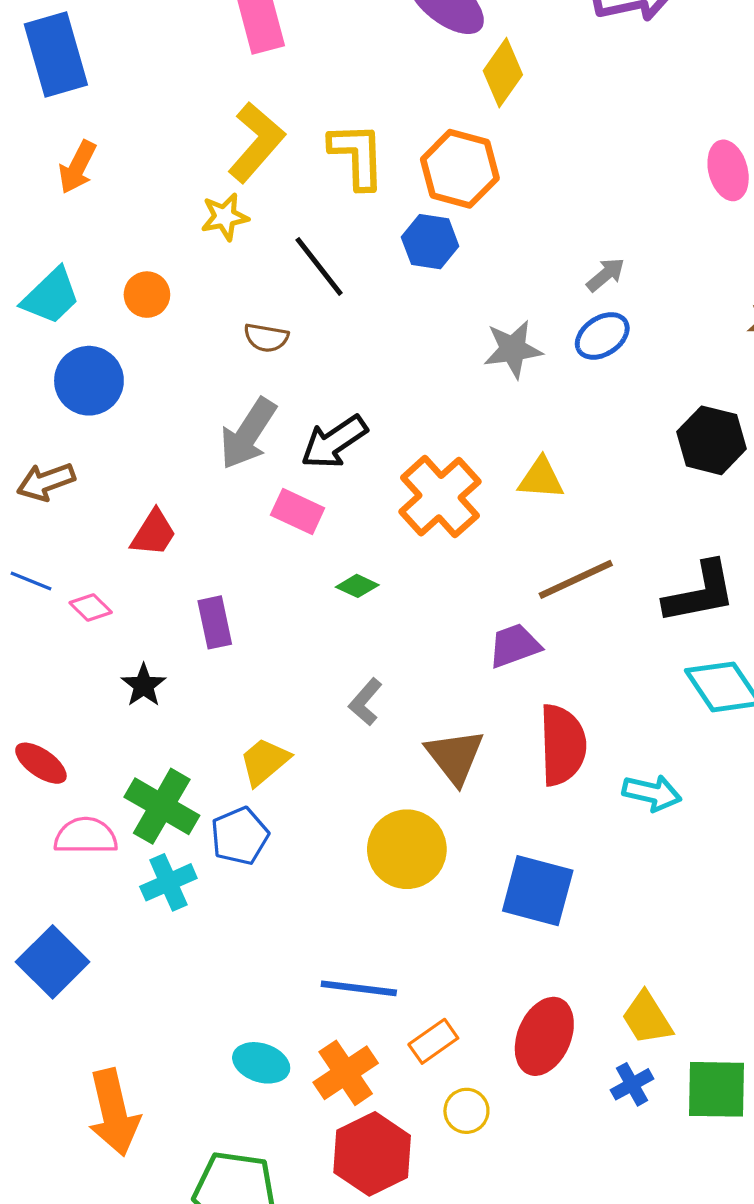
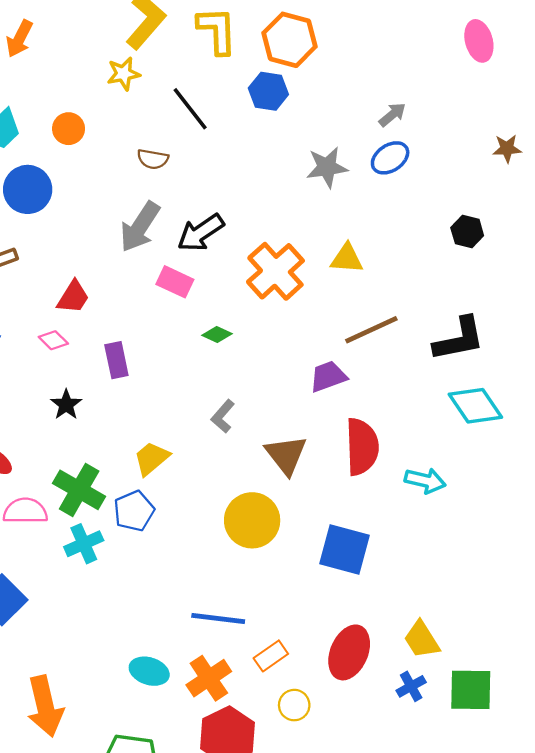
black hexagon: (712, 440) -> (467, 232), size x0.7
pink diamond: (91, 608) -> (53, 340), moved

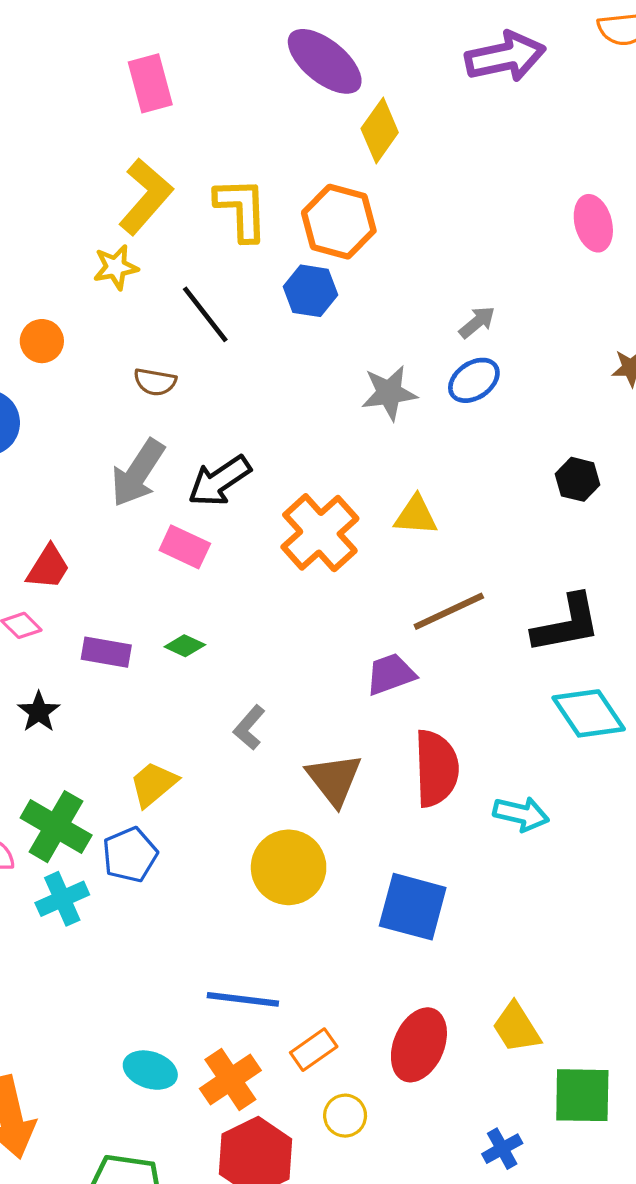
green diamond: (217, 334) -> (185, 646), moved
purple rectangle: (116, 360) -> (106, 652), turned -68
blue cross: (411, 686) -> (502, 1149), moved

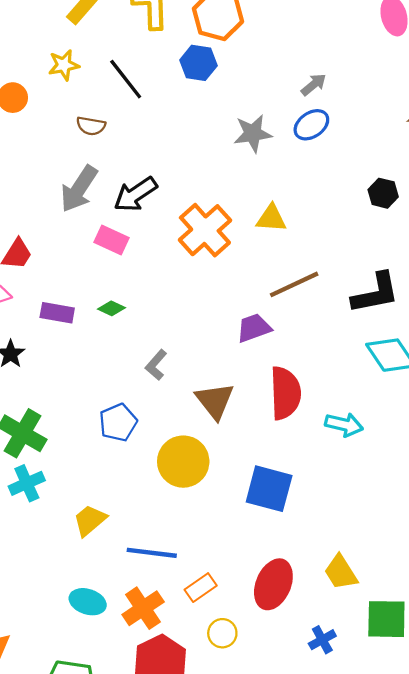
yellow star: (116, 267) -> (64, 65), moved
yellow trapezoid: (153, 784) -> (90, 520), moved
blue pentagon: (130, 855) -> (118, 422), moved
blue cross: (502, 1149) -> (322, 640), moved

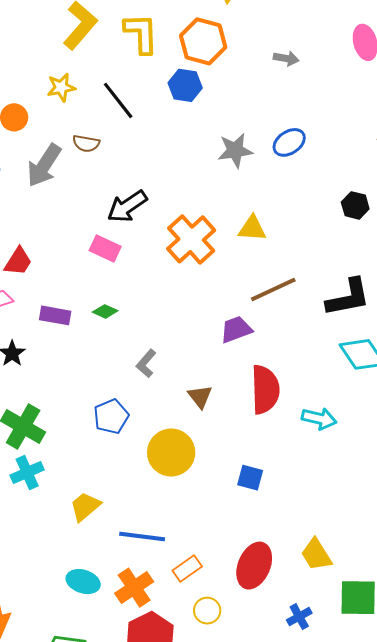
gray arrow: (314, 85) -> (286, 58), moved, turned 50
gray arrow: (79, 189) -> (44, 165), moved
brown triangle: (215, 401) -> (200, 396), size x0.7
blue square: (269, 489) -> (250, 478), size x0.6

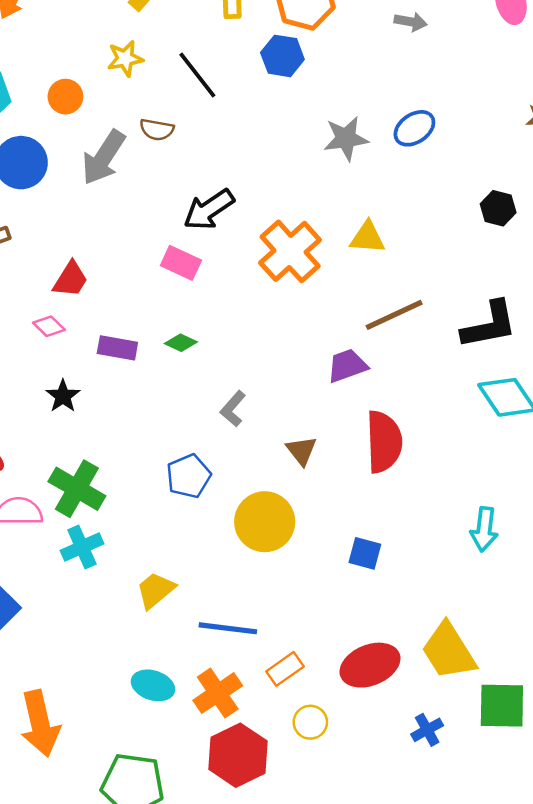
cyan arrow: (319, 418) -> (484, 529), moved, turned 84
yellow trapezoid: (316, 555) -> (449, 651), size x1.4
red ellipse: (254, 566) -> (370, 665), turned 45

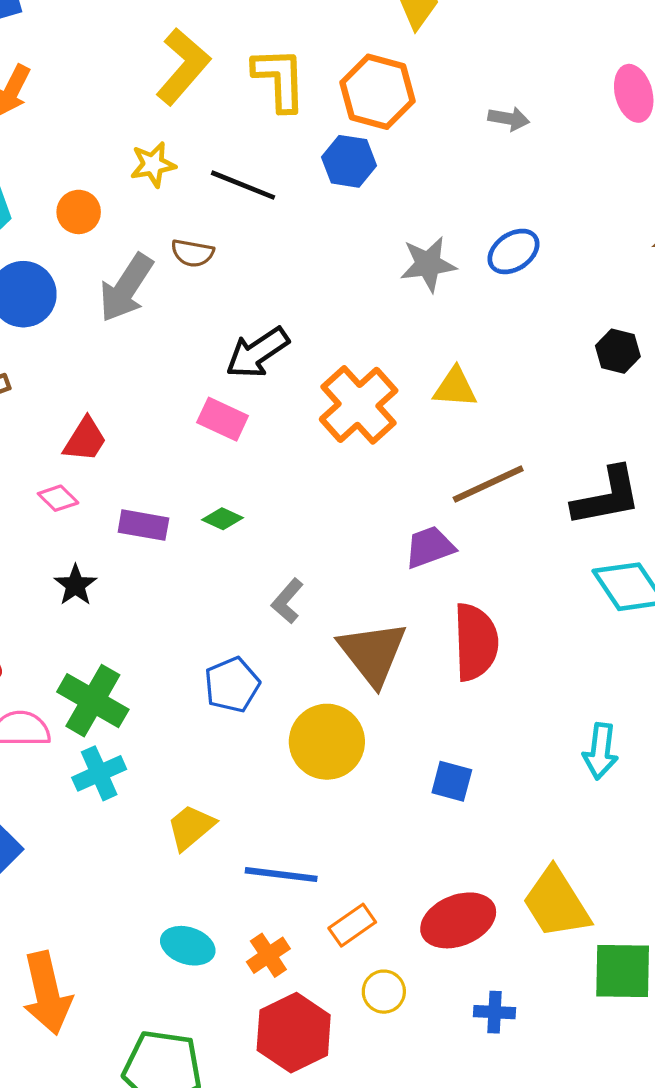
black line: (197, 75) -> (243, 185), turned -30
brown triangle: (301, 451) -> (373, 653), size x1.8
orange cross: (218, 693) -> (268, 955), size x0.7
blue cross: (427, 730) -> (495, 1012), moved, turned 32

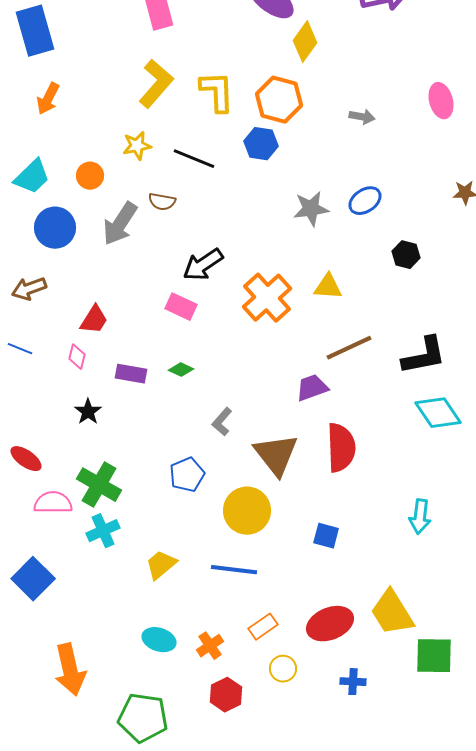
black hexagon: (618, 351) -> (406, 255), moved
pink diamond: (58, 498) -> (77, 357), turned 60
blue line: (281, 875) -> (234, 570), moved
red hexagon: (294, 1033) -> (226, 695), size x0.7

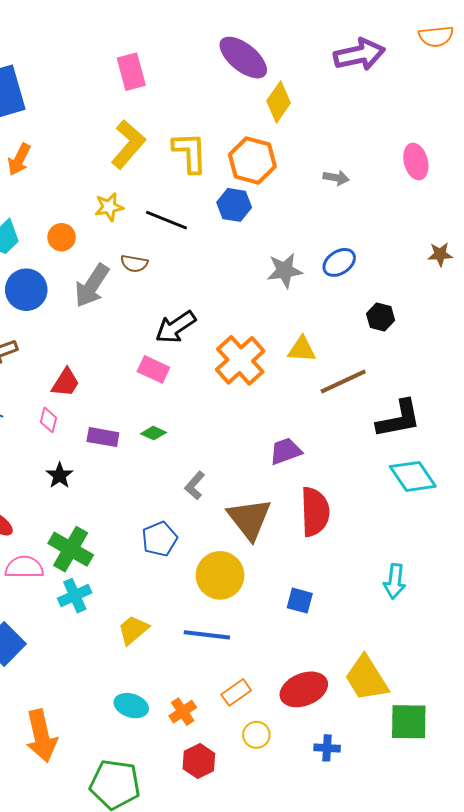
brown line: (349, 348) -> (343, 382), moved

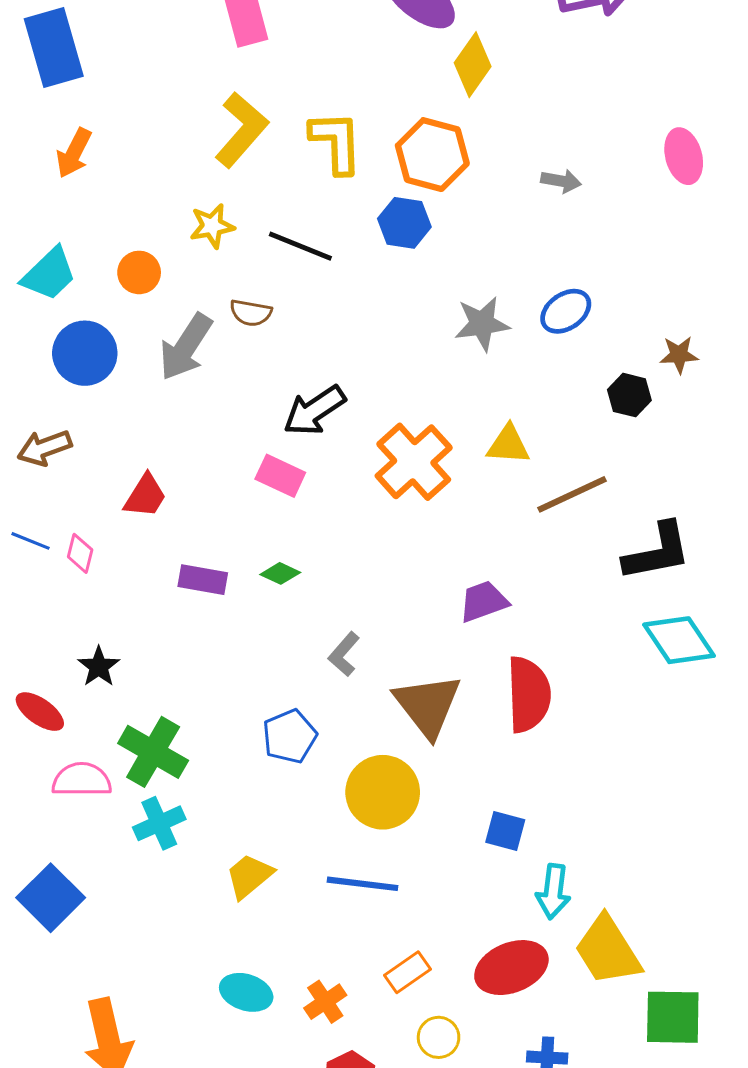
brown star: (440, 254) -> (679, 355), moved
pink diamond: (48, 420) -> (80, 553), moved
black star: (60, 475) -> (99, 667), moved
cyan arrow: (395, 581) -> (553, 892), moved

